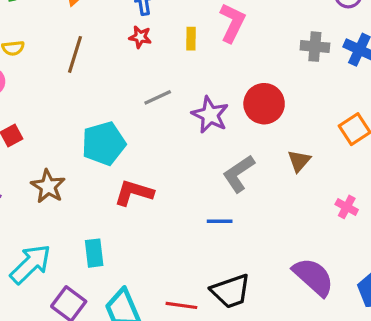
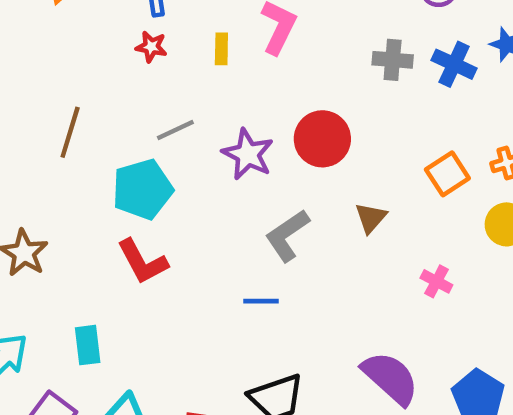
brown line: (75, 54) -> (70, 132), moved
cyan pentagon: (104, 143) -> (142, 189), moved
red L-shape: (134, 193) -> (142, 262), turned -135

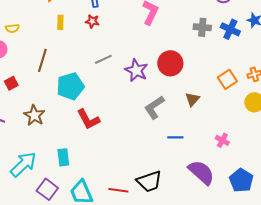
yellow rectangle: (221, 49) -> (60, 22), moved
brown line: (70, 132) -> (42, 60), moved
cyan pentagon: (142, 189) -> (70, 86), moved
pink cross: (436, 281) -> (222, 140), moved
blue line: (261, 301) -> (175, 137), moved

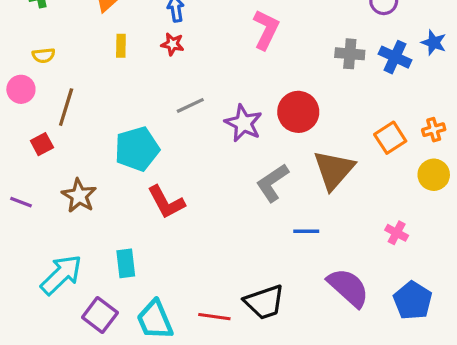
brown line: (42, 60) -> (66, 107), moved
brown triangle: (192, 99) -> (334, 170), size x1.8
pink cross: (222, 140) -> (397, 233), moved

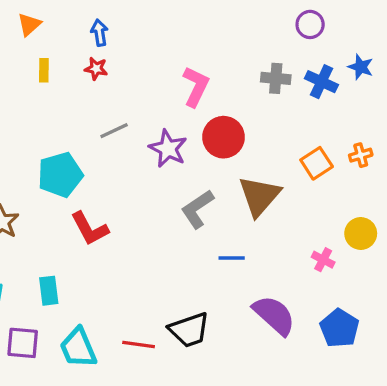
pink L-shape: (266, 30) -> (196, 87), moved
yellow circle: (434, 175) -> (361, 234), moved
purple square: (100, 315) -> (23, 343), turned -32

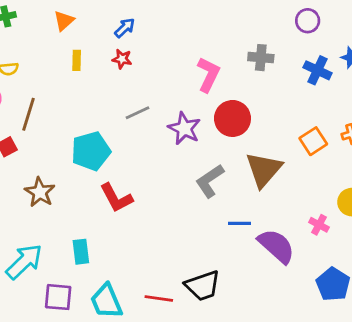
blue arrow: (99, 33) -> (125, 28), turned 55
gray cross: (276, 78) -> (261, 58), moved
purple semicircle: (274, 315) -> (276, 246), moved

